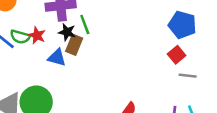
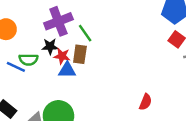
black star: (67, 32) -> (50, 46), moved
red star: (37, 35) -> (62, 56), moved

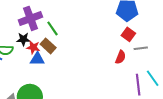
brown rectangle: (80, 54) -> (48, 46), turned -56
red semicircle: (145, 102) -> (121, 57), moved

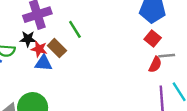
green line: (53, 28) -> (75, 29), moved
red semicircle: (121, 57) -> (155, 65), moved

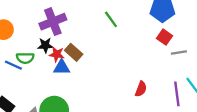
green line: (75, 29) -> (111, 19), moved
red semicircle: (155, 65) -> (141, 89), moved

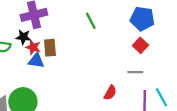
brown rectangle: (74, 52) -> (50, 48), turned 36
gray line: (179, 53) -> (135, 72), moved

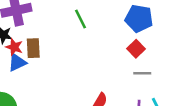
blue triangle: (36, 61) -> (17, 62), turned -36
gray line: (135, 72) -> (142, 73), moved

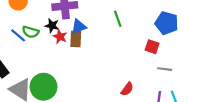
red square: (136, 49) -> (152, 47), moved, turned -32
blue triangle: (17, 62) -> (79, 27), moved

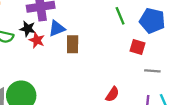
green line: (118, 19) -> (120, 16), moved
brown rectangle: (76, 39) -> (73, 44), moved

